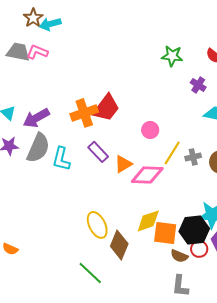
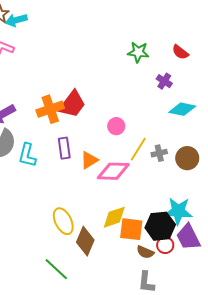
purple rectangle: (98, 152) -> (64, 148), turned 35

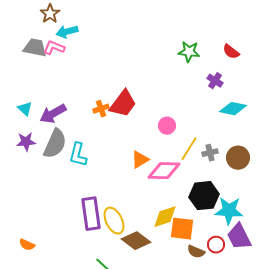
cyan arrow: (16, 20) -> (67, 32), moved
orange cross: (50, 109) -> (101, 109), size x0.6
purple rectangle: (64, 148) -> (91, 214), moved, size x1.5
black hexagon: (160, 226) -> (204, 196), moved
brown diamond: (85, 241) -> (136, 241), turned -76

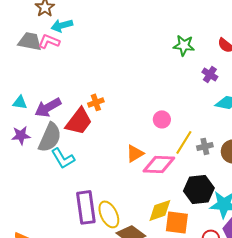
red trapezoid: (123, 104) -> (79, 121), moved
cyan triangle: (25, 109) -> (20, 102), turned -35
cyan L-shape: (78, 155) -> (63, 158), moved, turned -45

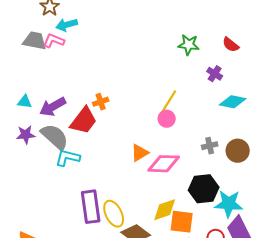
gray semicircle: (50, 137) -> (55, 137), turned -72
yellow line: (184, 142) -> (169, 102), moved
cyan L-shape: (63, 158) -> (68, 158), turned 135

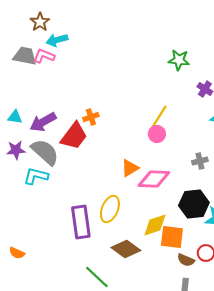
cyan L-shape: (68, 158) -> (36, 176), moved
yellow ellipse: (114, 214) -> (110, 209), moved, turned 48

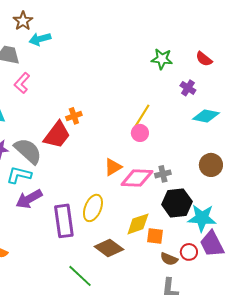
pink L-shape: (44, 56) -> (22, 83), moved, turned -70
purple arrow: (43, 122) -> (29, 199), moved
gray cross: (200, 161) -> (163, 174), moved
orange square: (172, 237) -> (155, 236), size x0.7

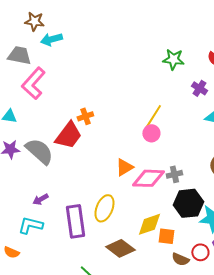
brown star: (23, 21) -> (34, 21), turned -30
pink L-shape: (22, 83) -> (33, 83), size x1.5
cyan L-shape: (19, 175) -> (30, 225), moved
purple arrow: (29, 199) -> (40, 199), size x0.6

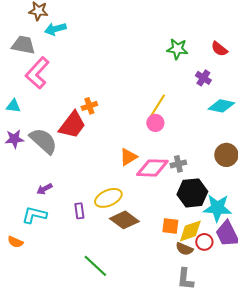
yellow ellipse: (104, 208) -> (108, 198), turned 44
purple rectangle: (75, 221) -> (79, 211), size x0.5
yellow diamond: (149, 224) -> (190, 231), moved
brown diamond: (120, 248) -> (124, 220), moved

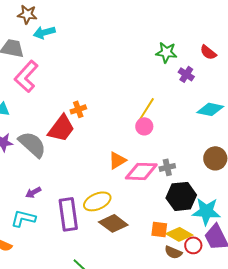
purple cross: (203, 78) -> (186, 74), moved
purple rectangle: (79, 211) -> (68, 214), size x2.0
yellow diamond: (190, 231) -> (179, 234), turned 48

